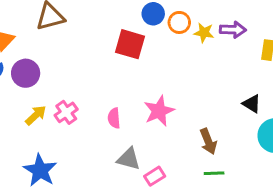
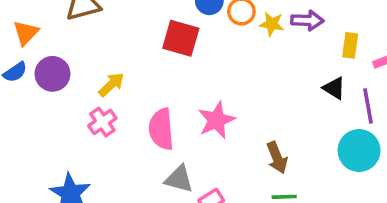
black triangle: (252, 104) -> (334, 88), moved
yellow arrow: (36, 115) -> (111, 85), moved
pink semicircle: (114, 118) -> (161, 129), size x1.6

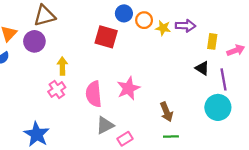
purple circle: (52, 74) -> (34, 41), moved
yellow arrow: (111, 85) -> (62, 66), turned -48
gray triangle: (179, 179) -> (105, 125), turned -42

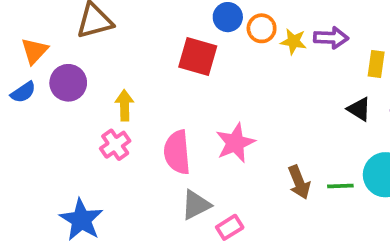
purple circle: (34, 41) -> (68, 83), moved
green line: (171, 136) -> (340, 186), moved

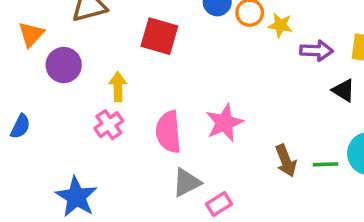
purple arrow: (331, 38) -> (316, 51), moved
red square: (198, 56) -> (159, 36), moved
blue semicircle: (23, 92) -> (20, 126), moved, turned -30

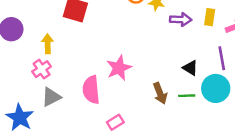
black triangle: (344, 90) -> (190, 68), moved
pink semicircle: (168, 132) -> (91, 90), moved
gray triangle: (186, 182) -> (51, 97), moved

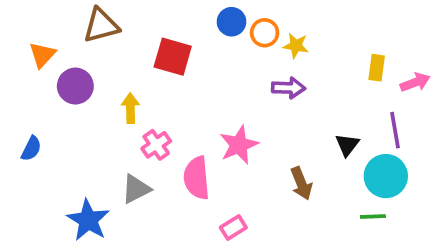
purple arrow: (181, 20) -> (288, 88), moved
black triangle: (190, 68) -> (347, 145), turned 35
pink cross: (42, 69) -> (156, 145), moved
green line: (187, 96) -> (373, 216), moved

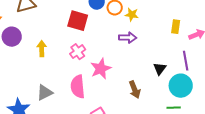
red square: (173, 57) -> (78, 21), moved
pink cross: (156, 145) -> (78, 52), moved

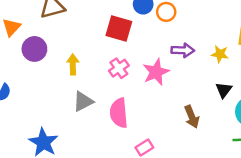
yellow star: (132, 15) -> (220, 54), moved
pink star: (101, 69) -> (156, 72), moved
gray triangle: (45, 93) -> (83, 101), moved

